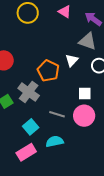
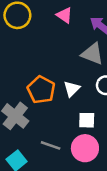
white triangle: (72, 60) -> (72, 89), moved

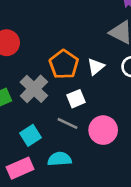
white square: (87, 120) -> (76, 99), moved, turned -30

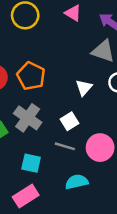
orange pentagon: (64, 64) -> (31, 76), moved
cyan square: (30, 135) -> (31, 163), turned -36
cyan semicircle: (60, 159) -> (77, 182), moved

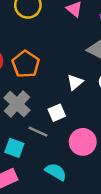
gray line: (65, 146) -> (38, 132), moved
cyan semicircle: (77, 182) -> (56, 172), turned 35

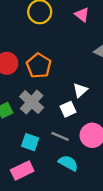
white triangle: (75, 82) -> (80, 90), moved
gray line: (38, 132) -> (60, 136), moved

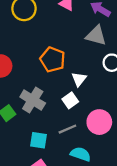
orange pentagon: (39, 66) -> (53, 60), moved
gray line: (60, 136) -> (67, 129), turned -36

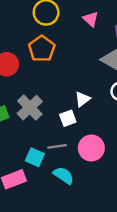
orange pentagon: (53, 60) -> (42, 49), moved
cyan square: (39, 140) -> (35, 157), moved

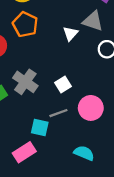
white triangle: (82, 99) -> (70, 34), moved
cyan semicircle: (63, 175) -> (84, 153), moved

